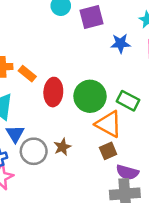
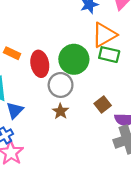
orange triangle: (109, 124) -> (104, 35), moved, turned -44
blue triangle: (15, 134) -> (15, 110), turned 30
gray circle: (34, 151) -> (61, 85), moved

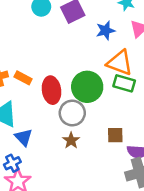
orange triangle: (104, 35) -> (120, 63), turned 48
brown square: (103, 105) -> (115, 135), turned 35
blue triangle: (15, 110) -> (24, 137), turned -30

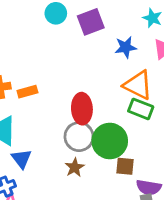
orange rectangle: (23, 78) -> (27, 92), turned -49
green circle: (87, 87) -> (110, 141), moved
red ellipse: (51, 90) -> (82, 109), moved

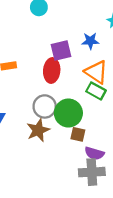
purple square: (91, 22) -> (61, 50), moved
red ellipse: (82, 109) -> (52, 71), moved
brown star: (75, 167) -> (38, 130), size x1.5

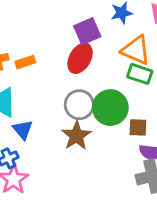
red ellipse: (52, 71) -> (80, 58), turned 35
brown square: (78, 134) -> (138, 127), moved

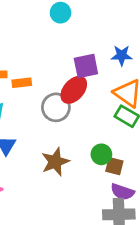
gray circle: (79, 105) -> (56, 107), moved
green circle: (110, 108) -> (101, 154), moved, size x0.6

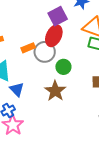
orange rectangle: (22, 83) -> (28, 48), moved
green circle: (101, 154) -> (63, 67), moved

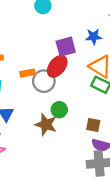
green circle: (63, 67) -> (59, 110), moved
brown star: (55, 91) -> (46, 125), turned -30

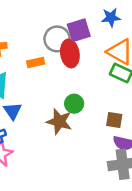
red ellipse: (57, 66) -> (70, 53), turned -45
gray circle: (44, 81) -> (57, 39), moved

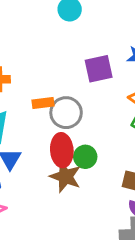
gray circle: (57, 39) -> (66, 113), moved
red ellipse: (70, 53) -> (62, 150), moved

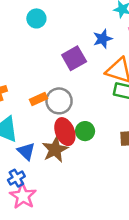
brown star: (65, 177) -> (55, 150), moved, turned -30

